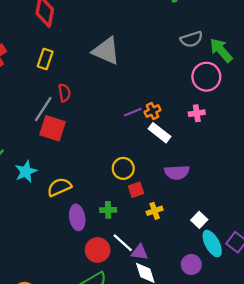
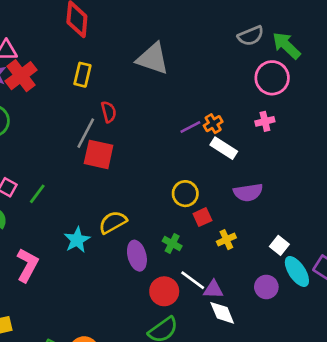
cyan star: (26, 172) -> (77, 240), moved
green cross: (108, 210) -> (172, 244), turned 35
purple circle: (191, 264) -> (266, 287), moved

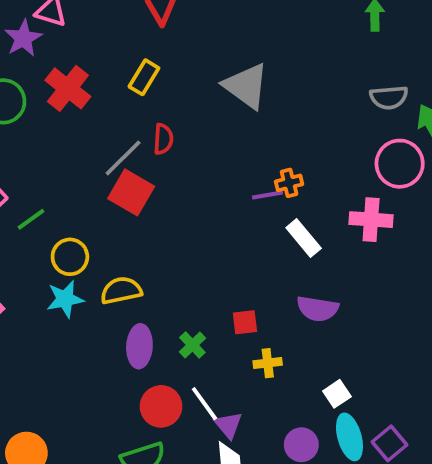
red cross: (21, 76) -> (68, 88), moved, turned -32
pink cross: (265, 121) -> (371, 220), size x1.5
orange cross: (213, 124) -> (289, 183), moved
yellow circle: (185, 194) -> (70, 257), moved
purple triangle: (213, 289) -> (228, 425), turned 30

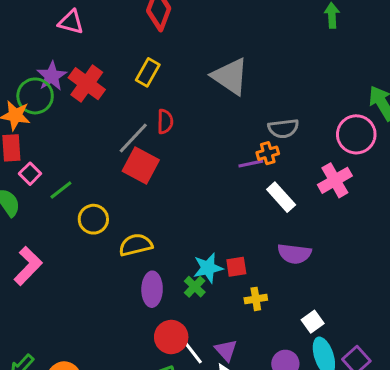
purple star: (23, 38) -> (52, 76), moved
gray semicircle: (389, 97) -> (283, 128), moved
pink cross: (371, 220) -> (335, 180), turned -32
cyan star: (65, 299) -> (208, 268), moved
white line: (204, 404) -> (191, 351), moved

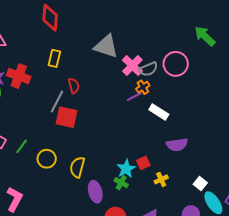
pink circle: (356, 134) -> (176, 64), moved
pink cross: (335, 180) -> (132, 66), moved
yellow semicircle: (136, 245) -> (77, 167), turned -45

